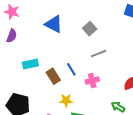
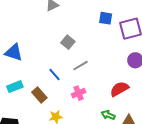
blue triangle: (54, 24) -> (14, 52), moved
blue line: (71, 69) -> (54, 75), moved

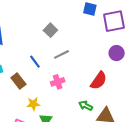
red semicircle: (119, 89) -> (99, 81), turned 150

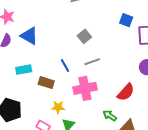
brown rectangle: (18, 81) -> (46, 83), turned -42
pink cross: (58, 82) -> (85, 88), size x1.6

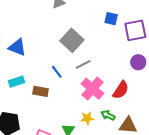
gray square: (84, 36) -> (72, 40), size x1.6
pink cross: (85, 88) -> (92, 89), moved, turned -30
yellow star: (58, 107) -> (87, 118), moved

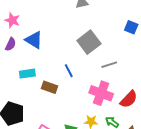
gray line: (83, 64) -> (109, 65), moved
pink cross: (92, 89) -> (101, 93), turned -30

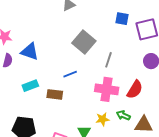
gray line: (109, 65) -> (109, 60), turned -42
blue line: (69, 71) -> (70, 74), turned -72

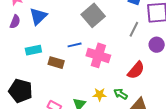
blue triangle: (30, 51) -> (38, 16), turned 48
gray line: (109, 60) -> (134, 29), moved
pink cross: (107, 89) -> (98, 55), moved

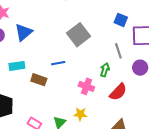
gray line: (134, 29) -> (118, 51), turned -49
pink cross: (98, 55) -> (86, 86), moved, size x0.7
green arrow: (121, 94) -> (105, 70), moved, turned 72

